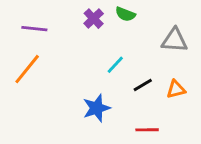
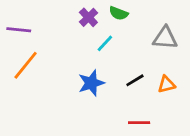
purple line: (34, 29) -> (19, 30), moved
cyan line: (115, 65) -> (105, 43), moved
blue star: (96, 108) -> (91, 83), moved

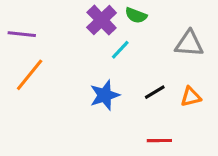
purple cross: (88, 17) -> (102, 20), size x1.4

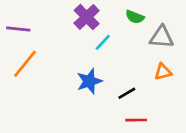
green semicircle: (136, 15) -> (135, 17), moved
black line: (155, 92) -> (127, 93), moved
orange triangle: (191, 97) -> (163, 72), moved

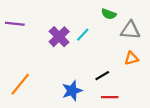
purple cross: (87, 17) -> (59, 37), moved
orange line: (25, 64) -> (20, 84), moved
blue star: (89, 81) -> (72, 91), moved

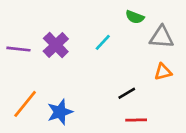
purple line: (15, 24) -> (18, 49), moved
purple cross: (59, 37) -> (56, 45), moved
blue star: (72, 91) -> (60, 112), moved

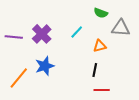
orange triangle: (163, 72) -> (100, 46), moved
black line: (127, 93) -> (95, 70), turned -48
blue star: (60, 112) -> (45, 66), moved

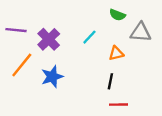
purple line: (14, 37) -> (16, 30), moved
orange line: (19, 78) -> (22, 65), moved

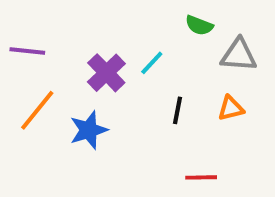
purple cross: (49, 39) -> (106, 73), moved
orange triangle: (116, 53) -> (231, 108), moved
black line: (110, 81) -> (177, 110), moved

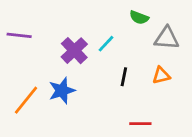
orange line: (37, 110) -> (26, 100), moved

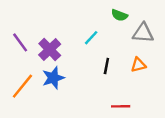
purple line: (19, 35) -> (20, 42), moved, turned 48
purple cross: (74, 51) -> (50, 50), moved

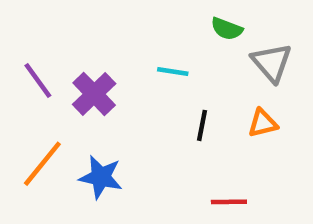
gray triangle: (143, 33) -> (272, 63), turned 45
cyan line: (91, 38) -> (173, 71), turned 56
blue star: (53, 78) -> (101, 177), moved, turned 30

